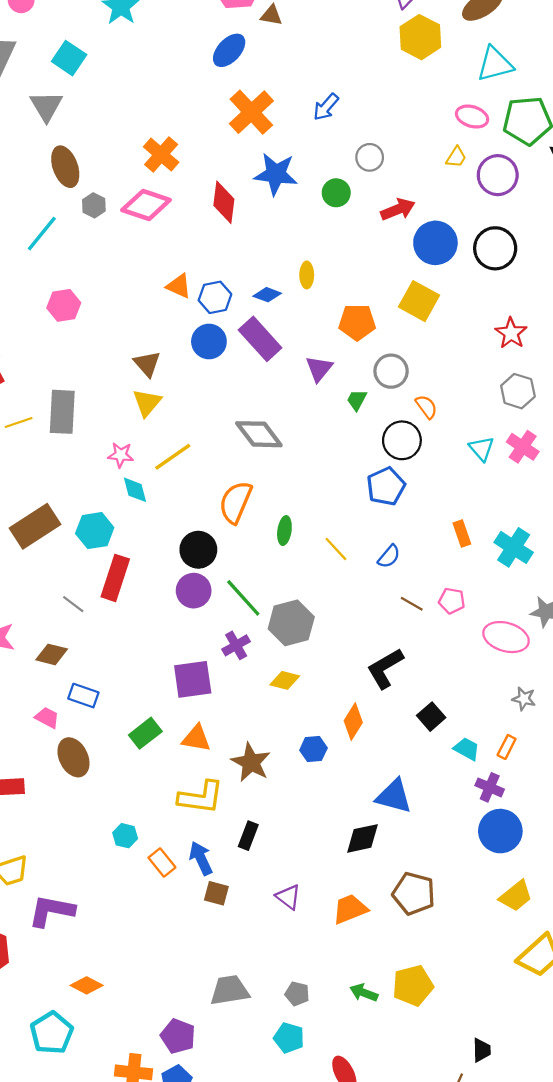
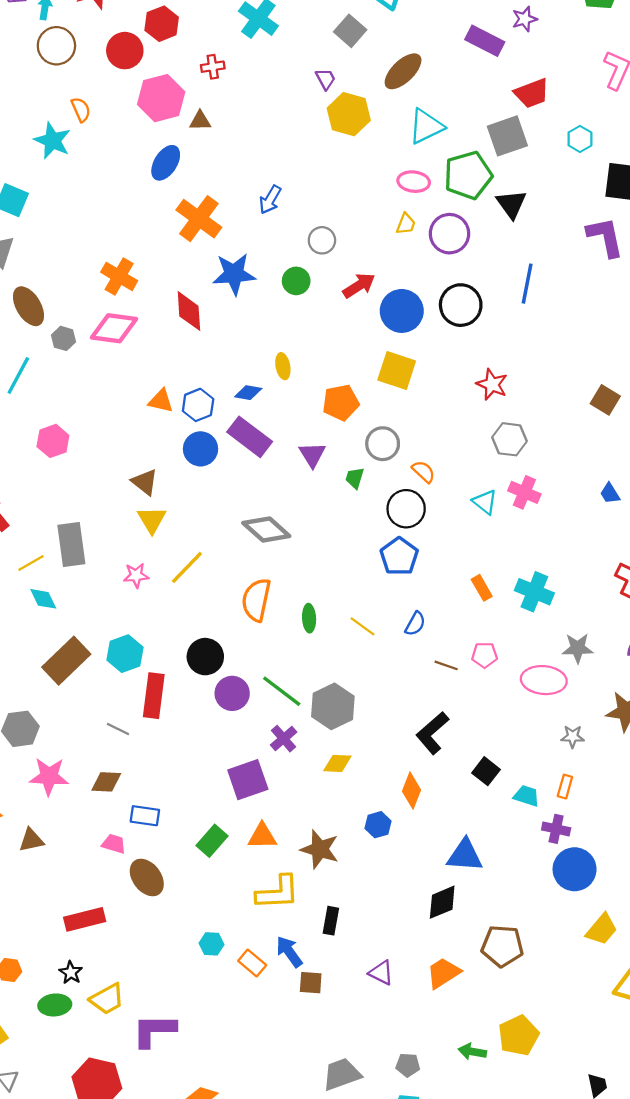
cyan diamond: (135, 490) -> (43, 599), moved
black circle: (198, 550) -> (205, 657), moved

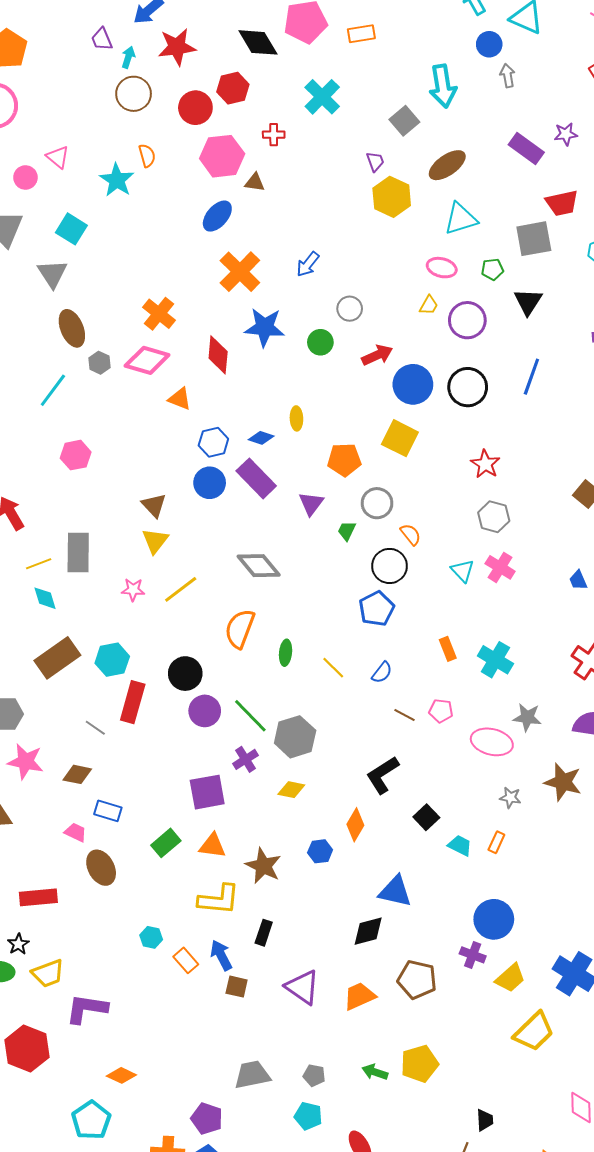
green pentagon: (468, 175) -> (492, 269), size x0.5
orange triangle: (161, 401) -> (180, 399), moved
purple cross: (556, 829) -> (473, 955), moved
purple triangle: (381, 973) -> (302, 987), size x1.5

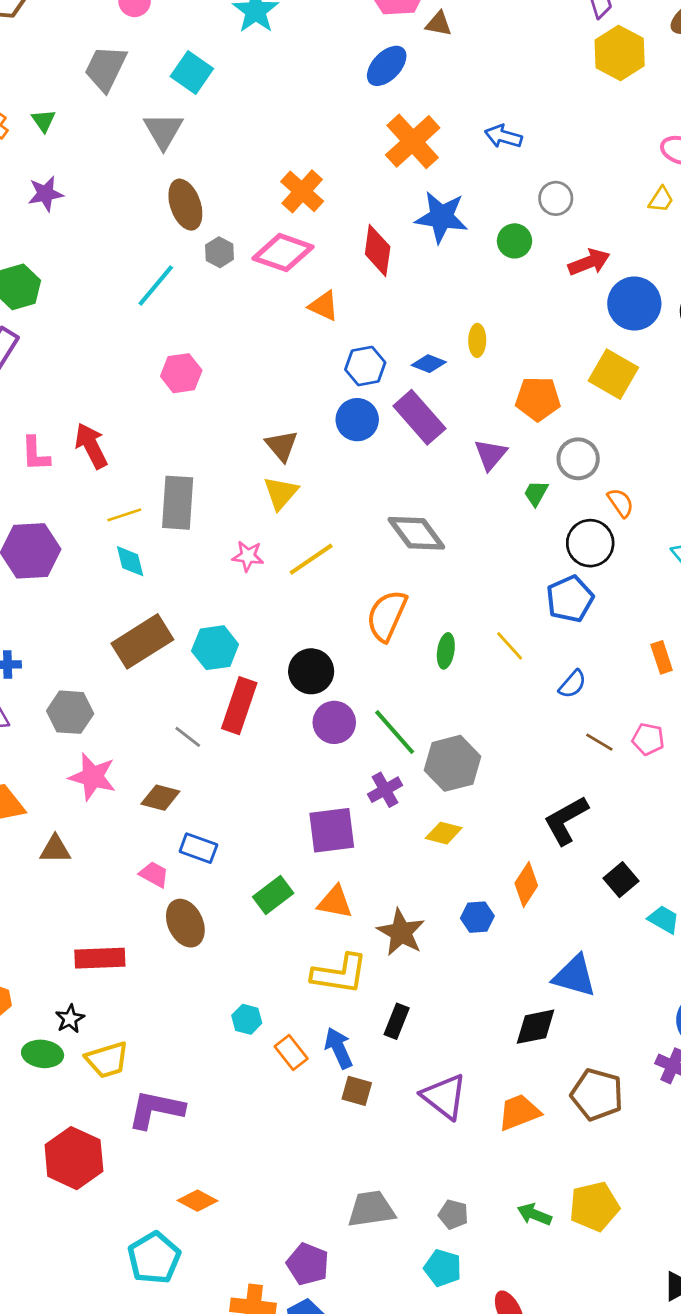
blue arrow: (308, 264) -> (503, 136), turned 64
yellow line: (333, 668) -> (510, 646), moved

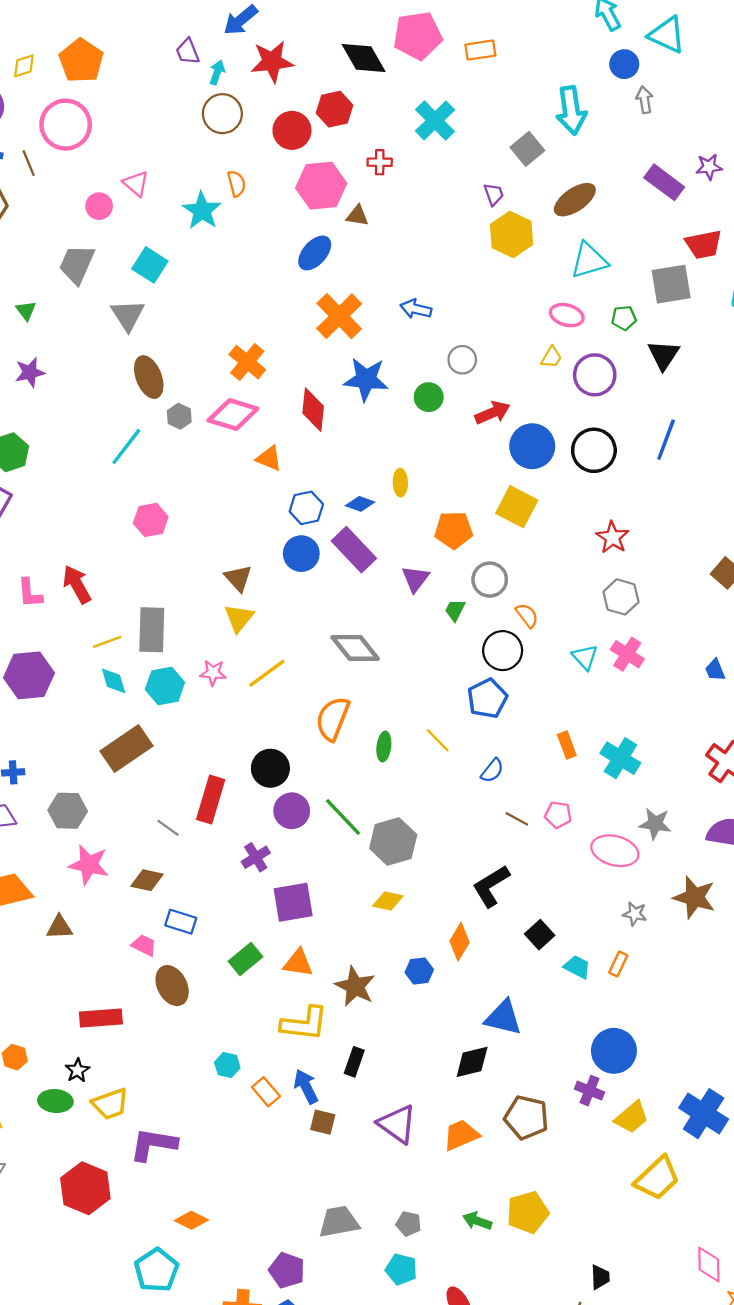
cyan hexagon: (215, 648) -> (165, 686), moved
purple cross: (385, 790) -> (256, 857), moved

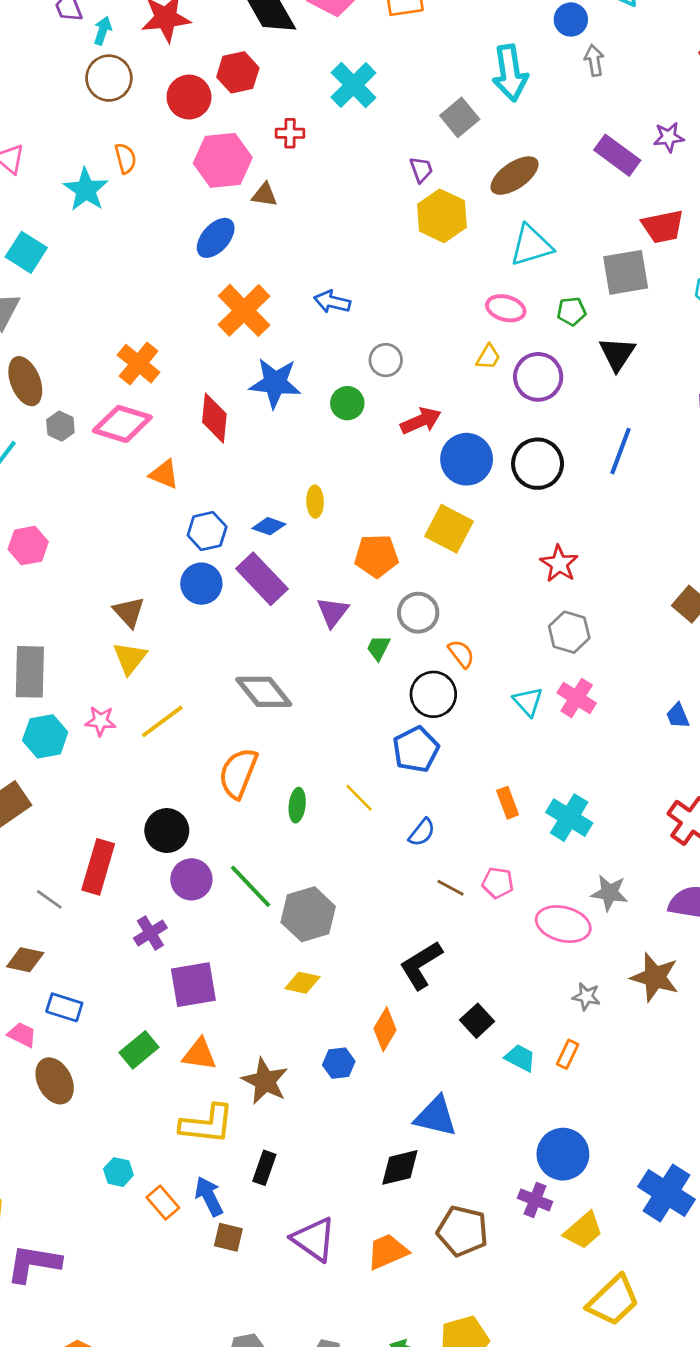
blue cross: (704, 1114) -> (667, 1193), moved

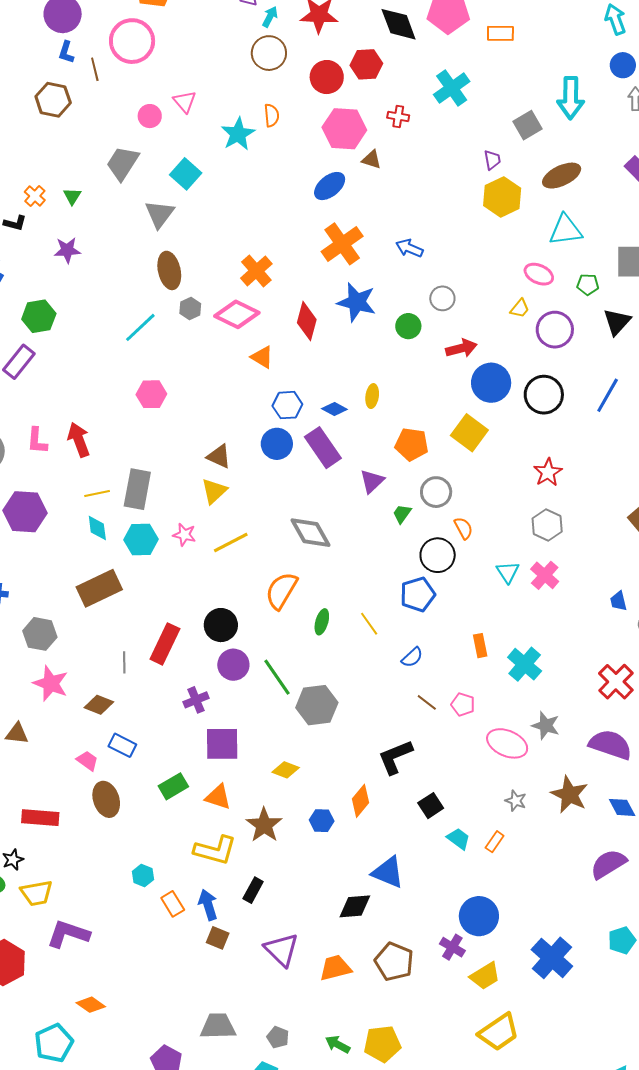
brown triangle: (129, 612) -> (219, 456), turned -32
gray line: (49, 899) -> (124, 662), turned 45
yellow diamond: (302, 983) -> (286, 770), moved

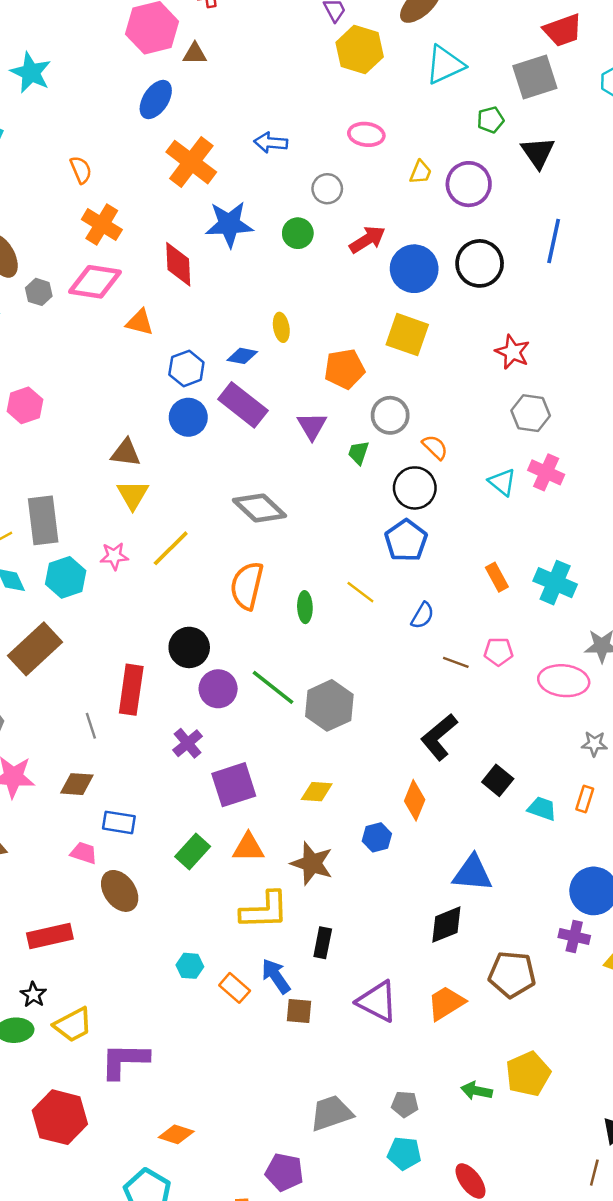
orange semicircle: (272, 115) -> (81, 170), moved
pink ellipse: (539, 274) -> (366, 134), moved

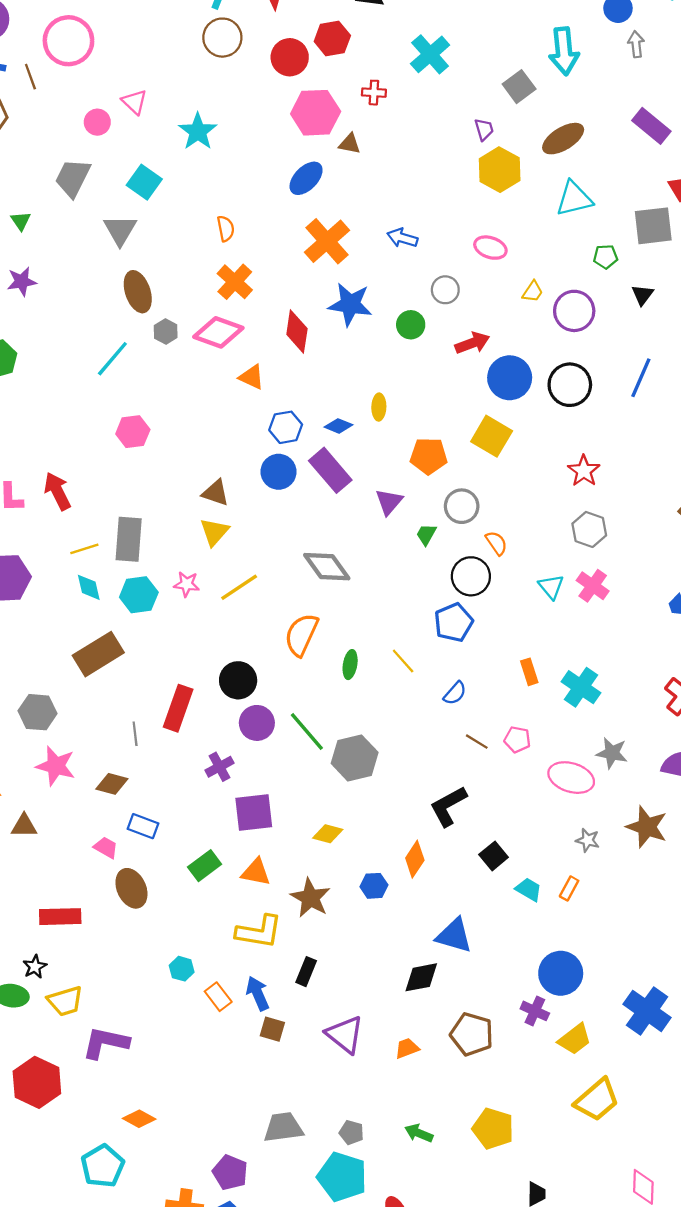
black triangle: (538, 153) -> (642, 295), size x0.7
orange trapezoid: (446, 1003) -> (407, 1048), size x0.7
yellow pentagon: (528, 1074) -> (493, 1129), moved, turned 30
cyan pentagon: (404, 1153) -> (342, 1177), size x1.6

